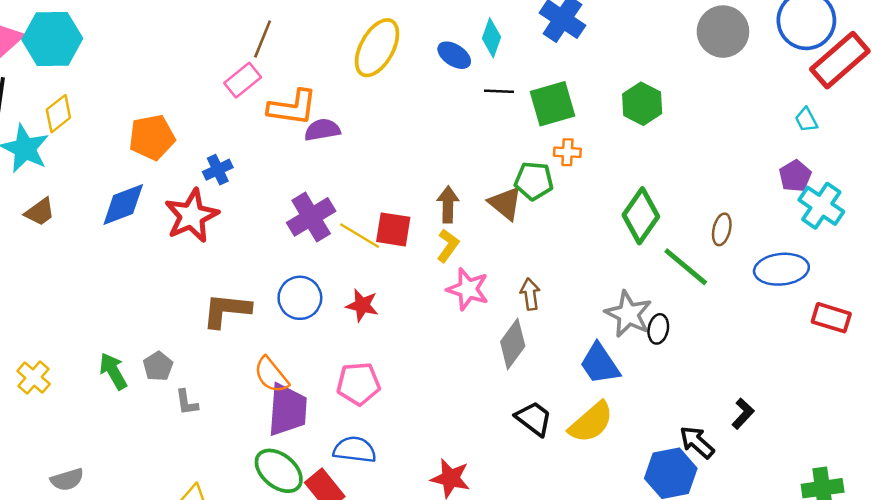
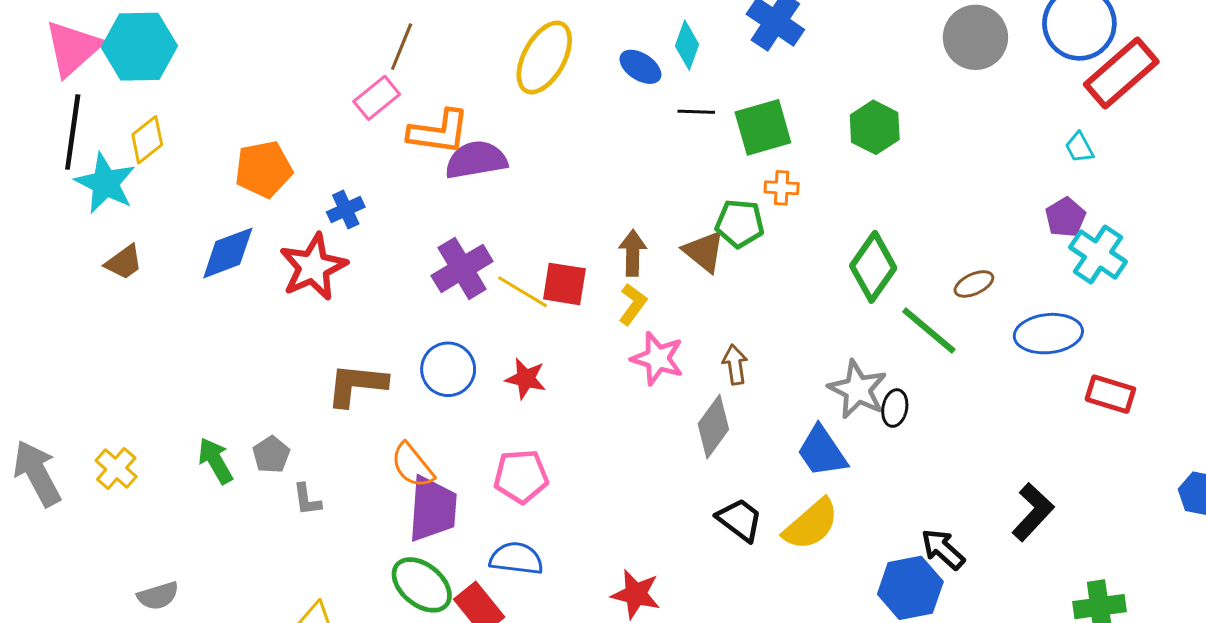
purple semicircle: (322, 130) -> (476, 160), size x1.4
brown ellipse: (722, 229) -> (974, 284), turned 52
black L-shape: (743, 414) -> (1033, 512), moved, size x1.5

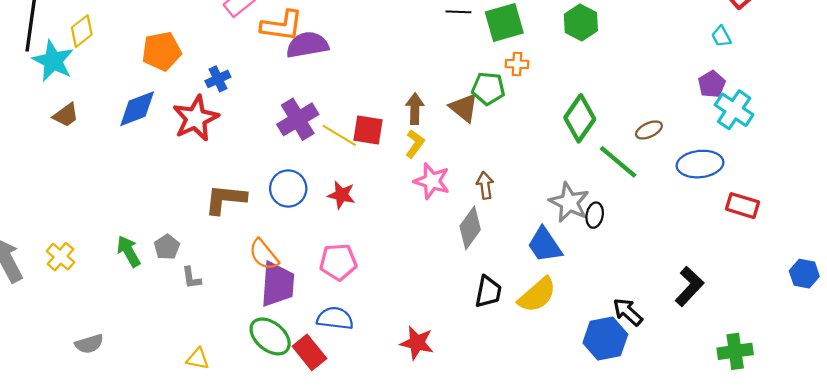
black trapezoid: (740, 520) -> (488, 292), turned 64

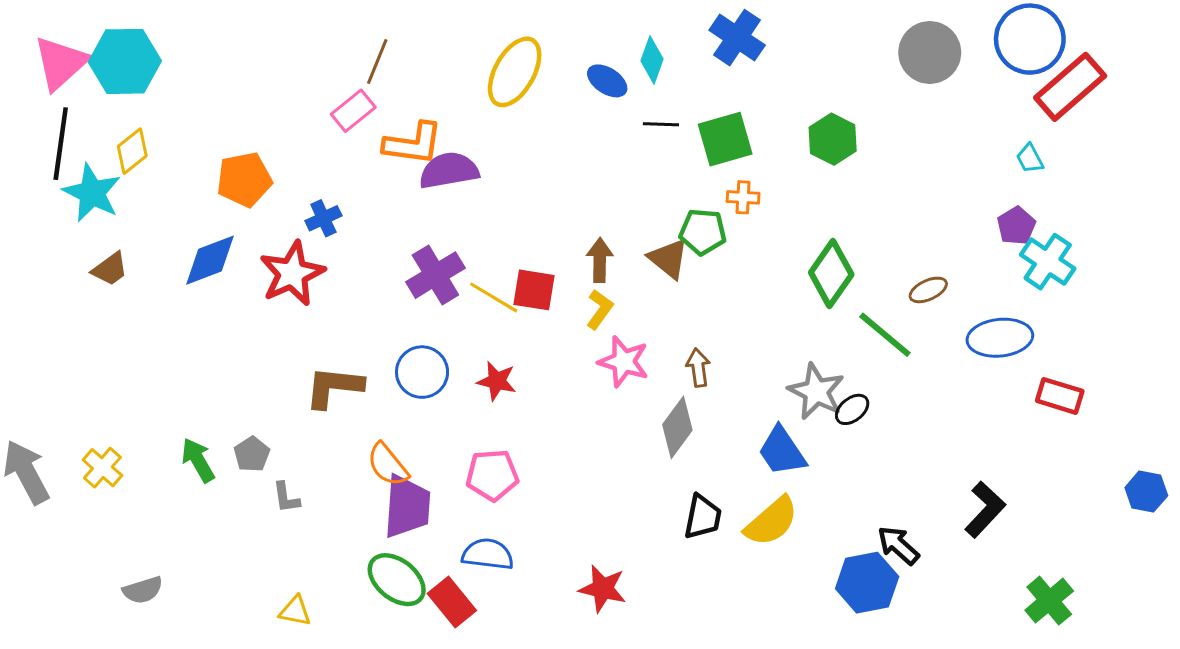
black ellipse: (595, 215) -> (852, 409), turned 40
green cross: (735, 351) -> (1049, 601), turned -32

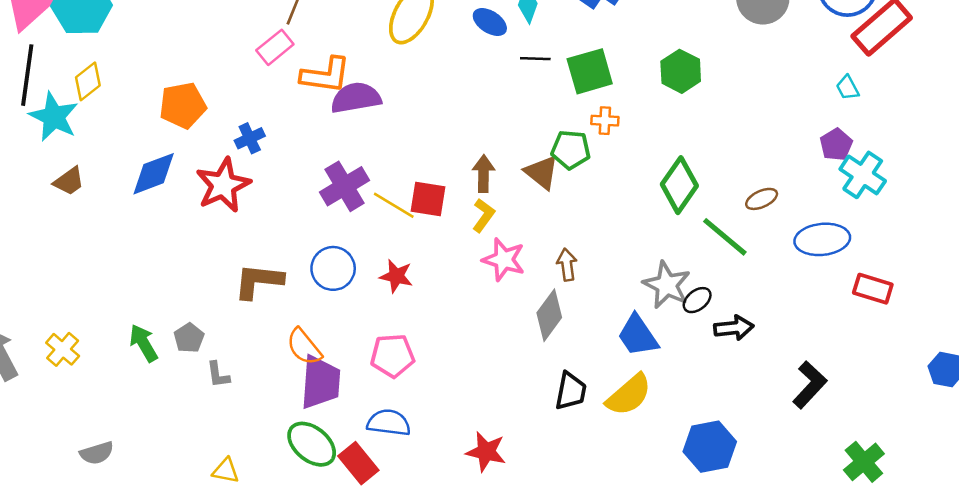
black arrow: (898, 545) -> (734, 328), moved, turned 132

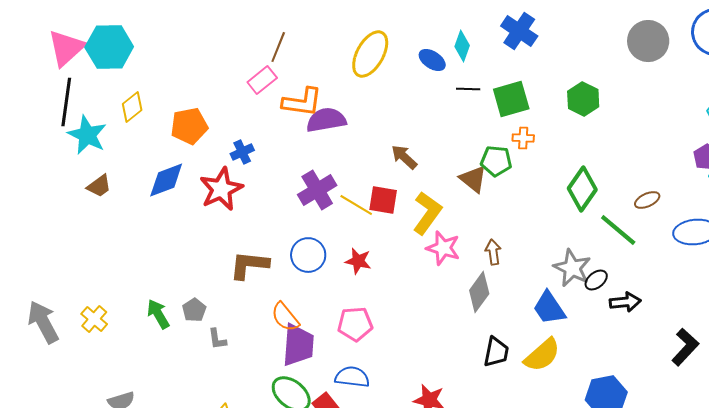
yellow diamond: (88, 81) -> (132, 107), moved
brown arrow: (484, 174) -> (404, 157), moved, turned -48
yellow L-shape: (484, 215) -> (427, 213), size x1.6

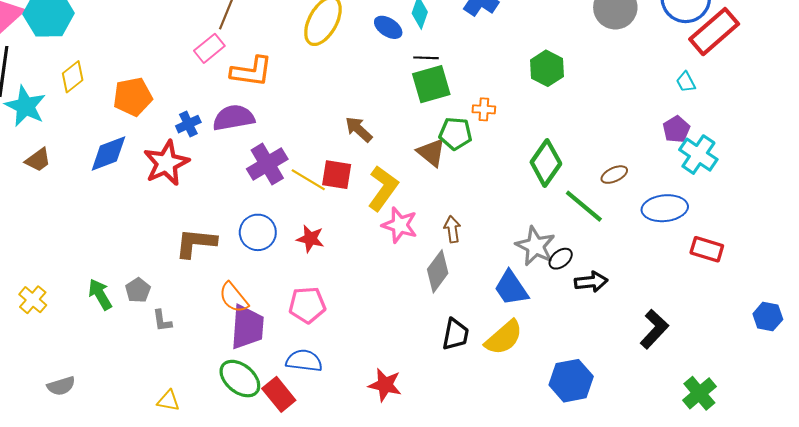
green square: (511, 99) -> (431, 84), moved
purple semicircle: (326, 120) -> (234, 118), moved

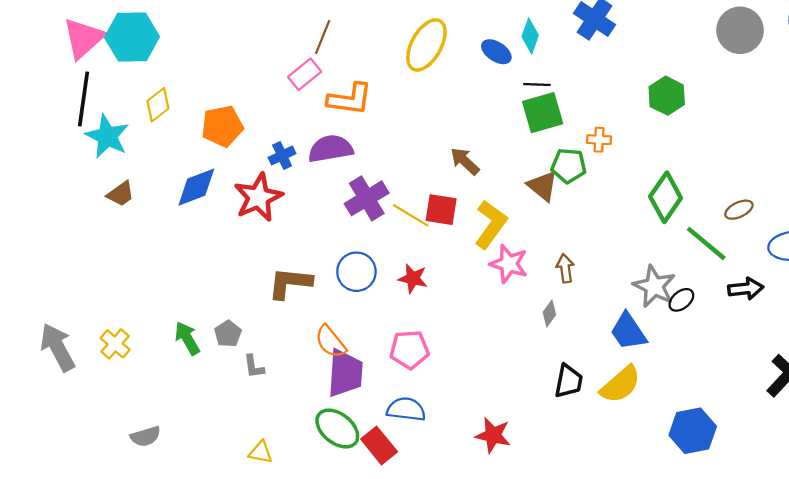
gray diamond: (438, 271) -> (549, 313), size x0.6
black arrow: (591, 282) -> (746, 289), moved

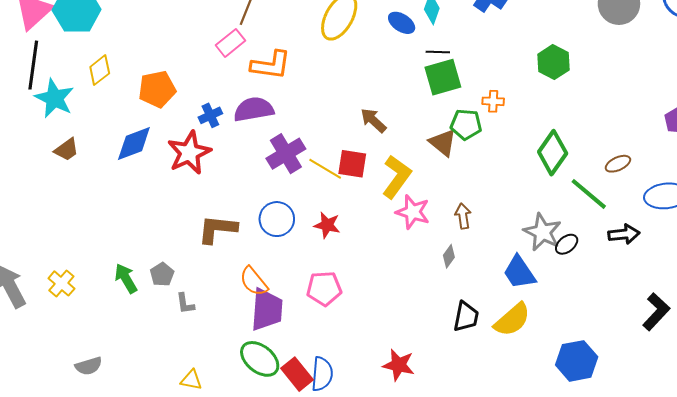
blue semicircle: (406, 409) -> (322, 374), moved, turned 88

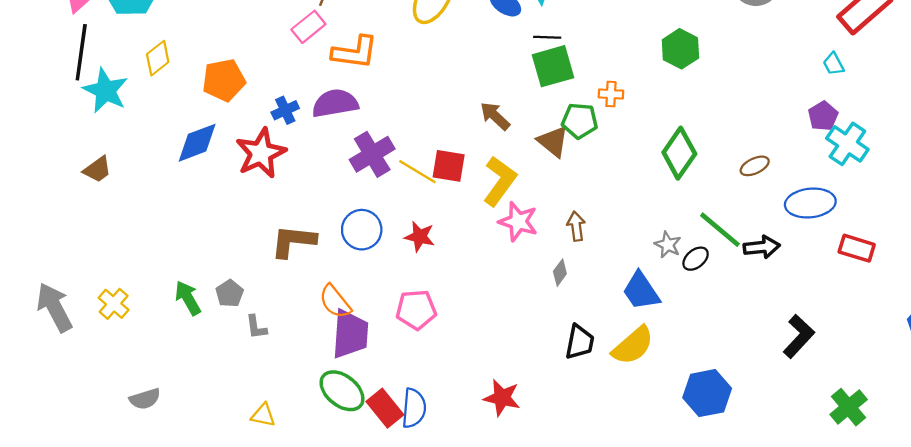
brown arrow: (373, 120) -> (495, 116), moved
brown trapezoid: (66, 150) -> (97, 169), moved
green line: (589, 194) -> (720, 230), moved
gray star: (542, 232) -> (668, 245), size x0.6

